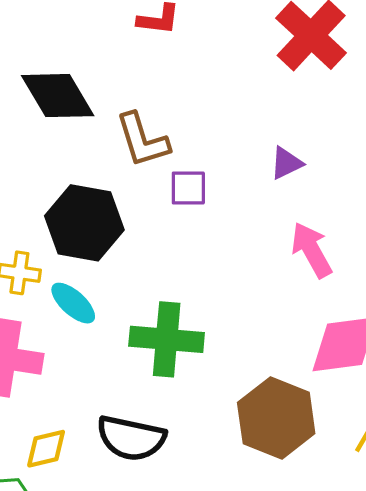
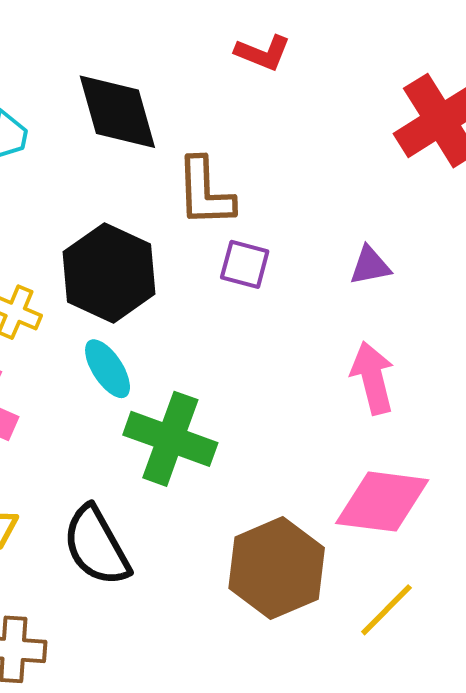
cyan ellipse: (73, 303) -> (108, 369), moved
black semicircle: (131, 438) -> (96, 546), turned 34

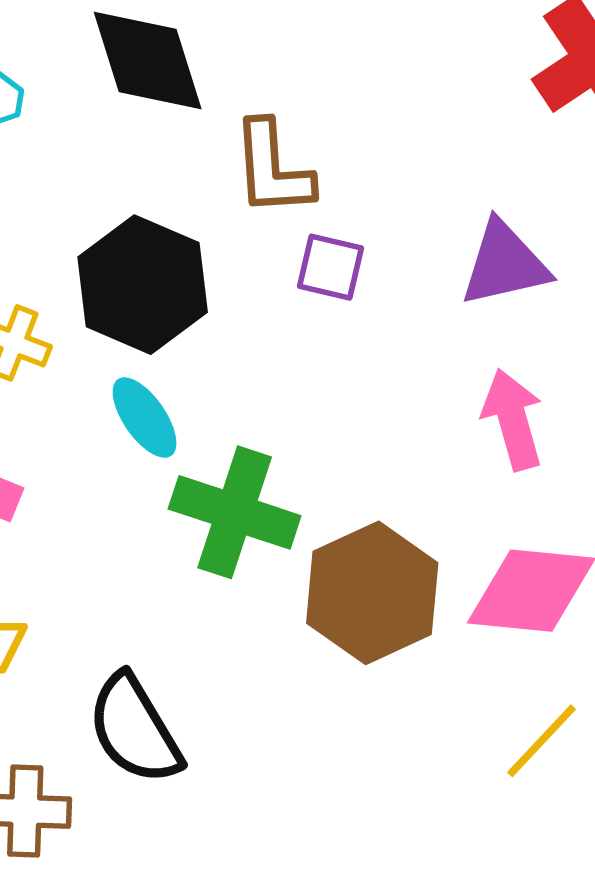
purple triangle: (370, 266) -> (505, 264), size x1.6
black semicircle: (96, 546) -> (135, 729), moved
brown hexagon: (277, 568) -> (372, 593), moved

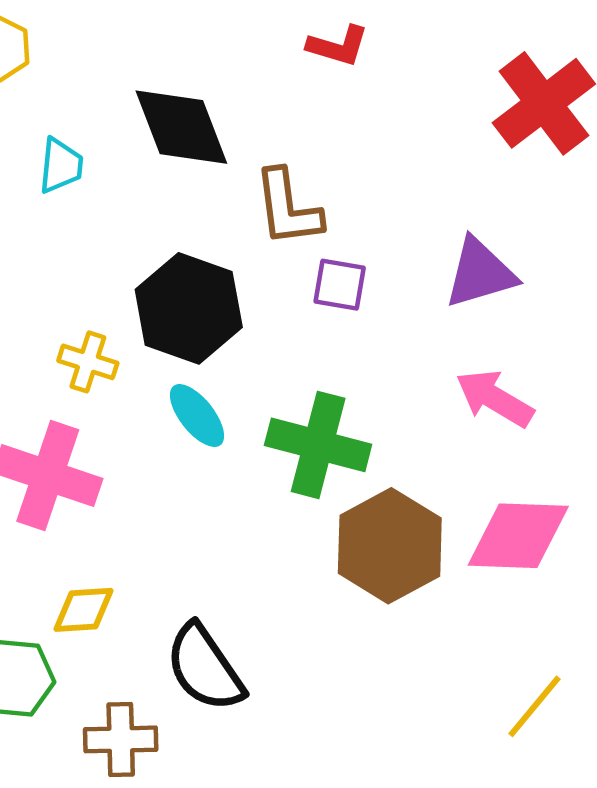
pink arrow: (513, 419) -> (495, 398), turned -40
green cross: (235, 512) -> (318, 445), moved
yellow line: (542, 741) -> (534, 706), moved

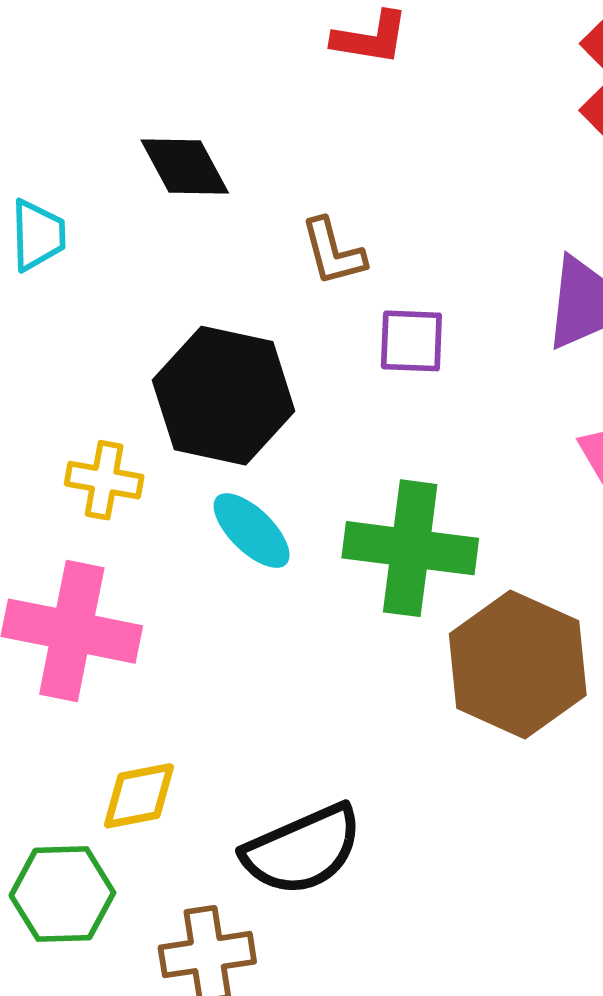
black diamond: (181, 127) -> (185, 166), size x0.7
brown L-shape: (288, 208) -> (333, 252), size x0.7
black semicircle: (205, 668) -> (303, 850), turned -72

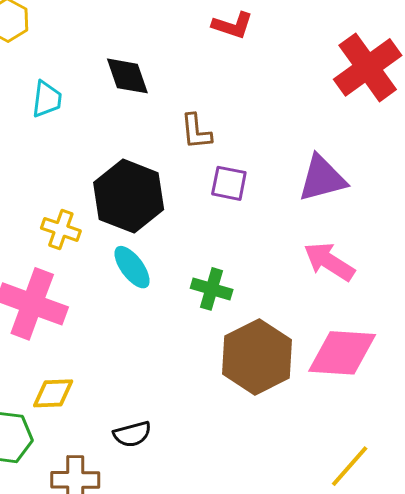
green cross: (410, 548) -> (212, 289), size x0.6
black semicircle: (303, 850) -> (132, 434), size x0.6

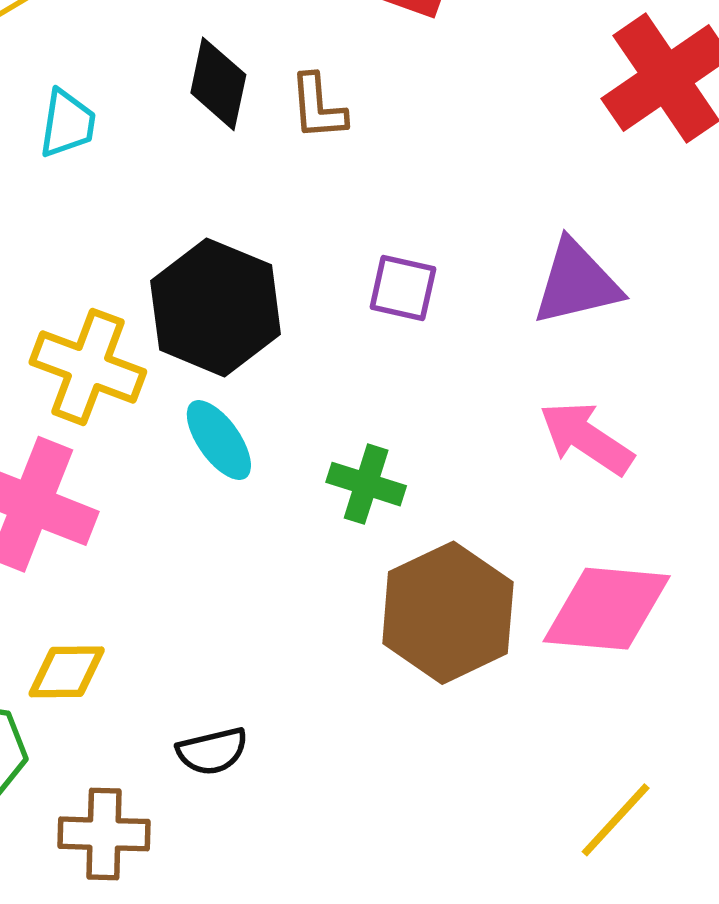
black diamond: (127, 76) -> (218, 84), turned 30
brown L-shape: (196, 132) -> (318, 107), moved
yellow cross: (61, 229) -> (88, 367), size x1.5

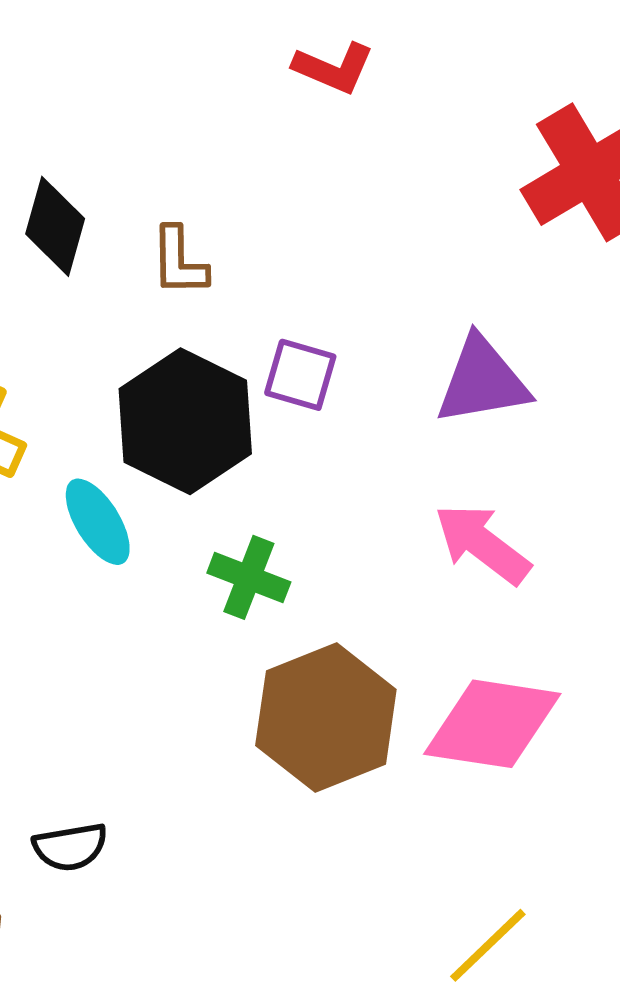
black diamond: (218, 84) -> (55, 226), moved
brown L-shape: (318, 107) -> (179, 261), moved
black hexagon: (216, 307) -> (185, 421), moved

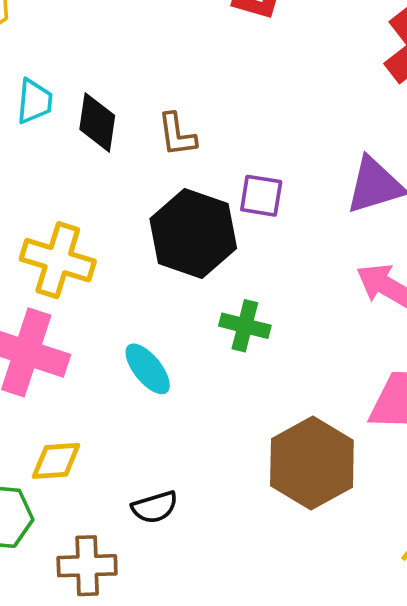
cyan ellipse: (98, 522) -> (148, 369), moved
brown hexagon: (326, 717) -> (312, 463), moved

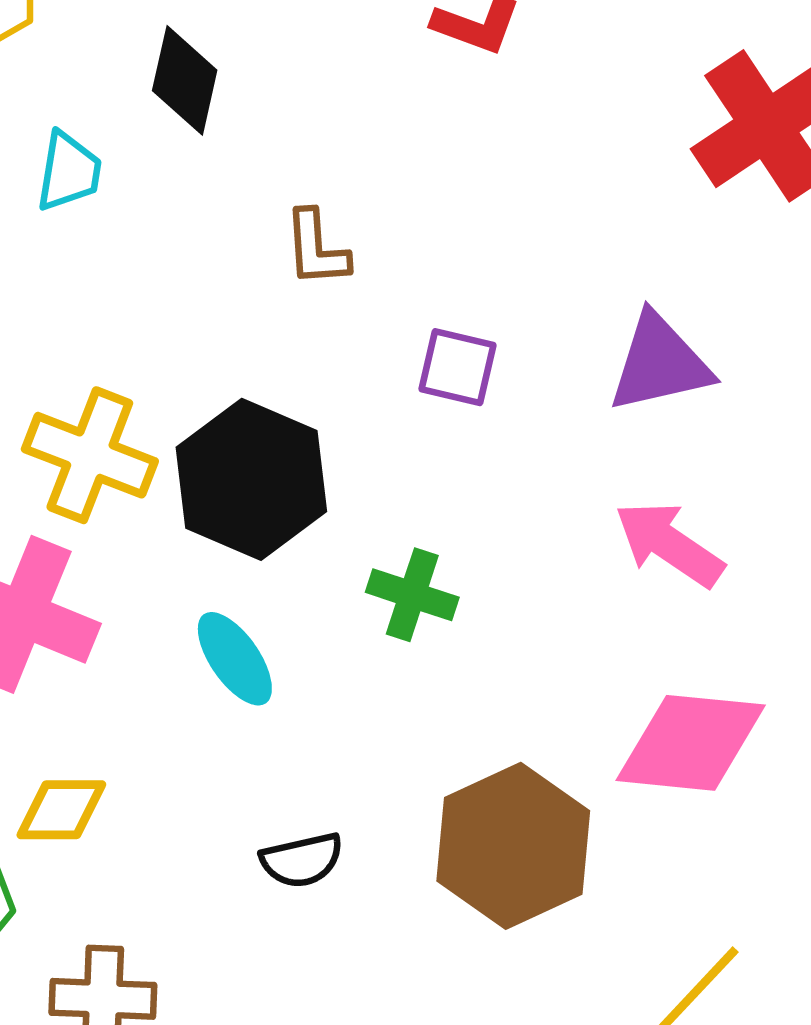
black diamond: (97, 122) -> (185, 80), moved
black hexagon: (193, 234) -> (251, 479), moved
black semicircle: (155, 507) -> (302, 860), moved

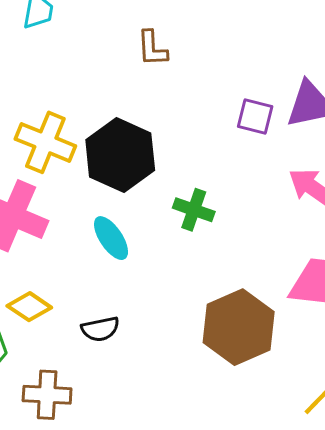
purple square: (458, 367) -> (255, 116), moved
yellow diamond: (61, 810) -> (29, 307), turned 33
black semicircle: (302, 860) -> (100, 329), moved

